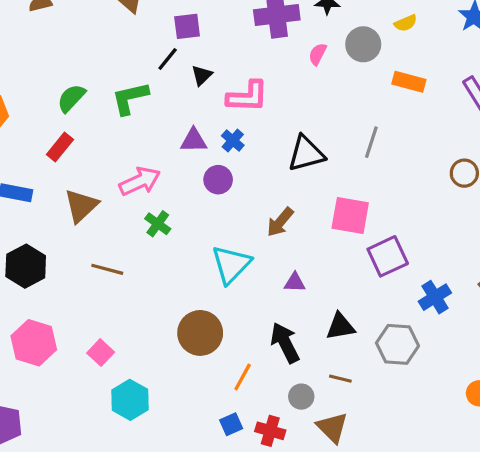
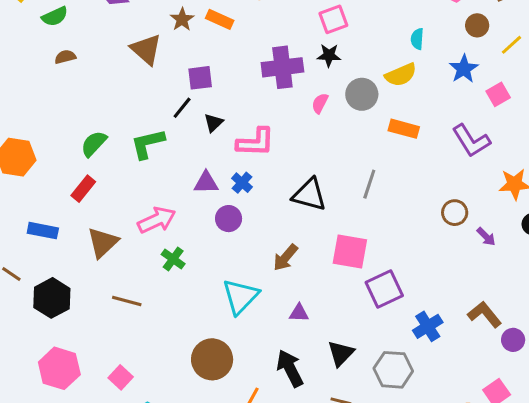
yellow semicircle: (406, 23) -> (401, 75), size x1.5
black triangle: (306, 154) -> (309, 195), turned 30
black triangle: (340, 326) -> (341, 353), turned -36

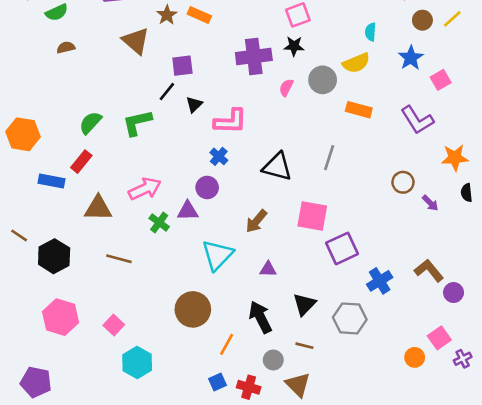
yellow line: (512, 45) -> (452, 19), moved
purple triangle: (206, 183) -> (188, 211), moved
blue rectangle: (43, 231) -> (51, 181), moved
brown triangle: (103, 243) -> (98, 208), turned 44

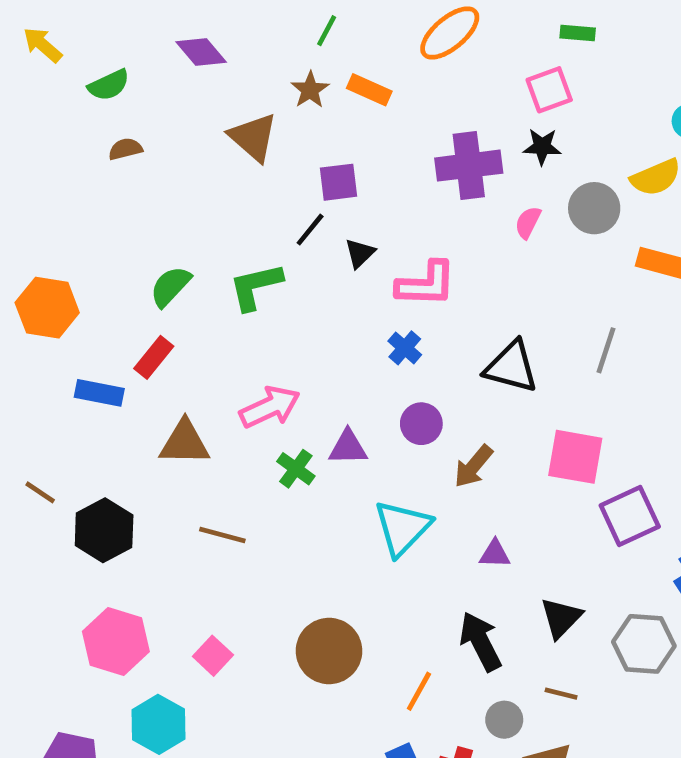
purple circle: (207, 187) -> (421, 424), moved
brown circle: (193, 309) -> (329, 651), moved
cyan hexagon: (137, 363) -> (159, 724), moved

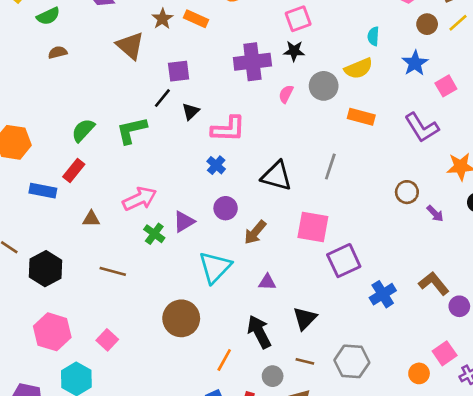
brown triangle: (185, 443) -> (91, 219), size x0.6
purple triangle: (348, 447) -> (184, 222), turned -30
gray hexagon: (644, 644) -> (352, 361), moved
brown circle: (329, 651) -> (181, 318), moved

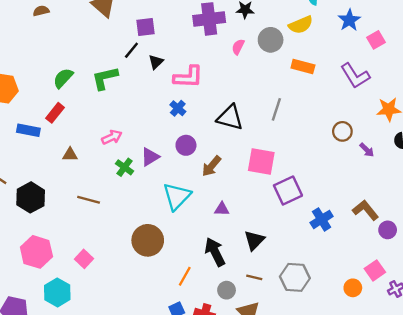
pink arrow: (140, 199) -> (112, 137), size x0.7

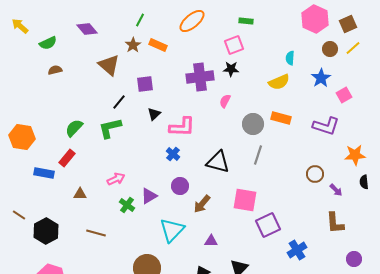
gray circle: (271, 40) -> (253, 124), moved
black line: (131, 50) -> (119, 102), moved
purple L-shape: (355, 76) -> (326, 126), turned -40
brown L-shape: (366, 210) -> (335, 223), moved, turned -145

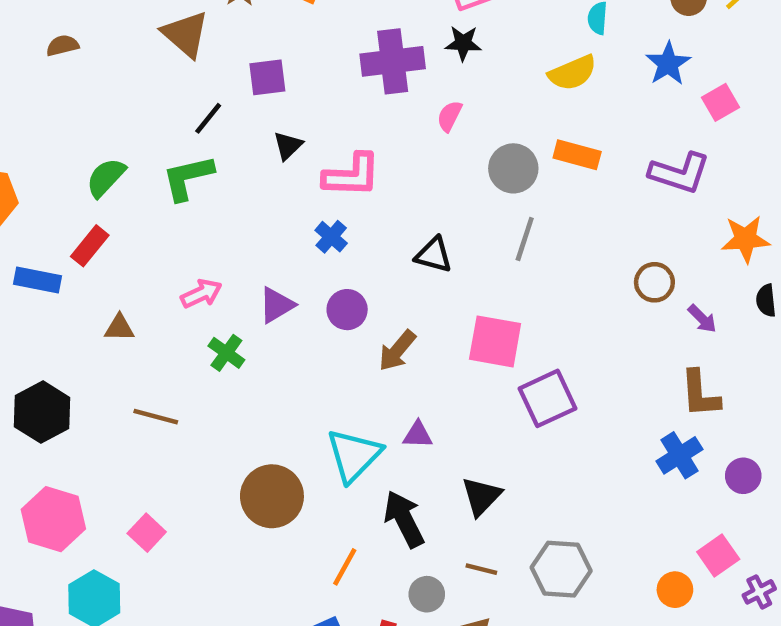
black triangle: (218, 162) -> (434, 255), size x0.7
purple triangle: (149, 196) -> (277, 305), moved
cyan triangle: (172, 230) -> (354, 455), moved
blue cross: (297, 250) -> (679, 455), moved

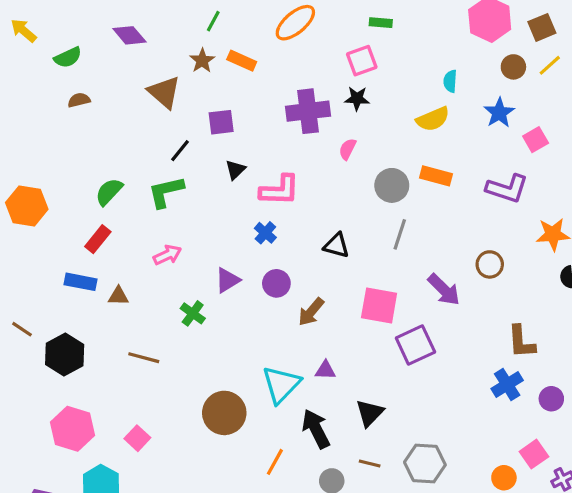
blue rectangle: (37, 280) -> (80, 282), moved
pink arrow: (201, 294) -> (167, 255), moved
purple arrow: (702, 319) -> (444, 290), moved, size x1.6

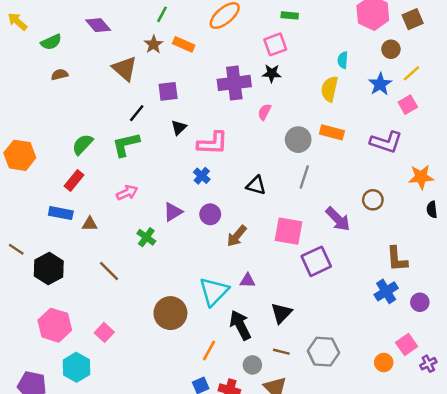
yellow line: (550, 65) -> (411, 73), moved
yellow semicircle: (433, 119) -> (329, 89), turned 125
brown line: (144, 358) -> (109, 271), turned 30

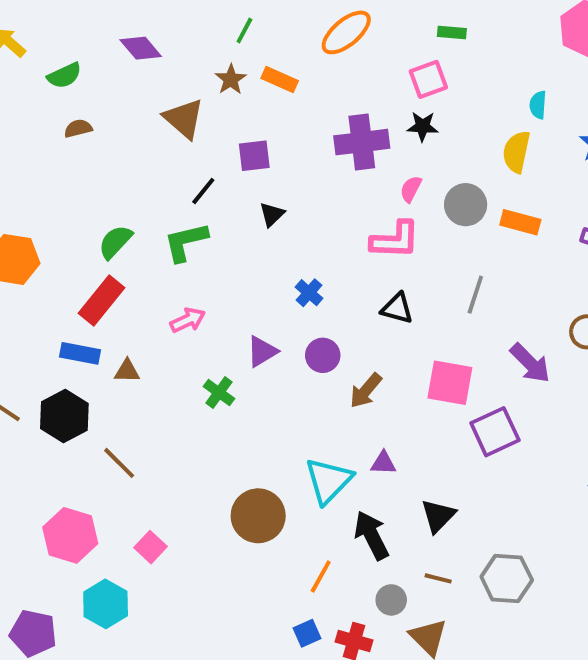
gray circle: (298, 140) -> (466, 205), moved
pink L-shape: (213, 143) -> (395, 240), moved
red rectangle: (74, 181) -> (102, 301), size x1.4
black hexagon: (49, 269) -> (64, 416), moved
brown line: (109, 271) -> (119, 463), moved

